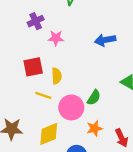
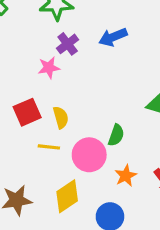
purple cross: (36, 21) -> (68, 44), moved
blue arrow: (105, 40) -> (113, 37), moved

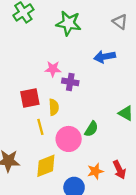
purple cross: (68, 44) -> (70, 82), moved, turned 35
yellow line: (49, 147) -> (40, 127), turned 56
orange star: (126, 176) -> (95, 171), moved

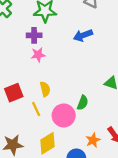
purple cross: (70, 82) -> (34, 35), moved
red square: (30, 98) -> (14, 93), moved

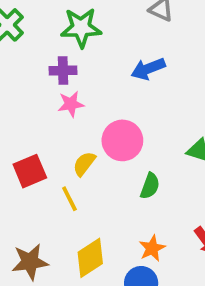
yellow semicircle: (45, 89) -> (84, 164), turned -128
pink circle: (64, 115) -> (122, 140), moved
orange star: (93, 140) -> (152, 248), moved

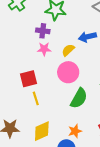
yellow semicircle: (84, 164) -> (68, 50), moved
red square: (30, 171) -> (28, 79), moved
green semicircle: (150, 186) -> (79, 98), size x1.5

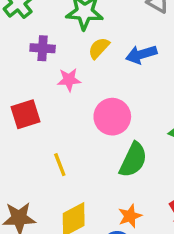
purple cross: (43, 31) -> (43, 48), moved
yellow semicircle: (68, 50) -> (99, 48), moved
red square: (28, 79) -> (25, 114), moved

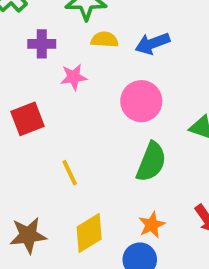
yellow semicircle: (99, 48) -> (105, 40), turned 55
pink circle: (112, 117) -> (141, 101), moved

